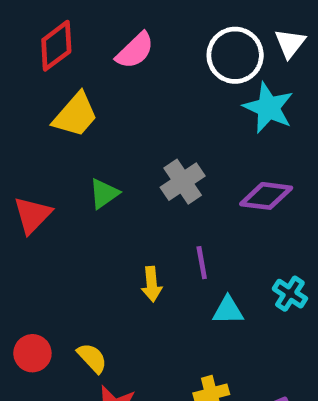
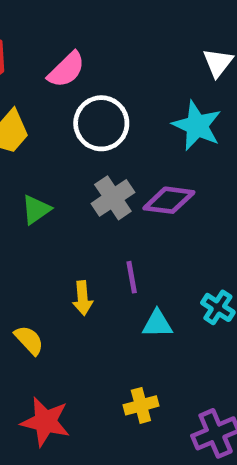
white circle: (235, 55) -> (101, 123), moved
purple diamond: (266, 196) -> (169, 200), moved
yellow semicircle: (92, 358) -> (29, 340), moved

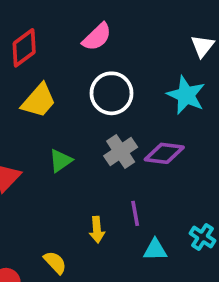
pink semicircle: (66, 70) -> (97, 37), moved

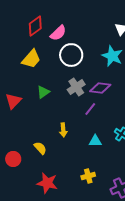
pink semicircle: (97, 37) -> (58, 33), moved
red diamond: (24, 48) -> (35, 26), moved
purple line: (135, 213) -> (90, 109), moved, turned 48

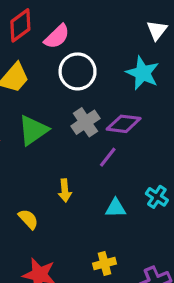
green triangle: (43, 92) -> (33, 130), size x1.5

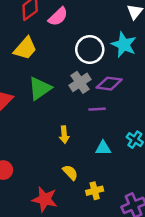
white circle: (78, 71) -> (90, 49), moved
purple line: (108, 157) -> (97, 109), turned 49
yellow semicircle: (28, 219) -> (70, 172), moved

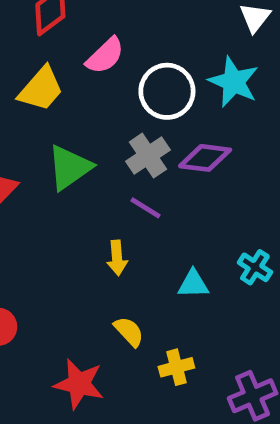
pink semicircle: (58, 17) -> (105, 56), moved
purple line: (97, 109) -> (146, 208), moved, turned 35

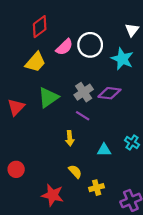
white circle: (167, 91) -> (90, 45), moved

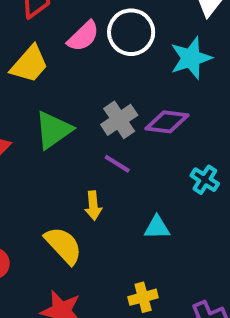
cyan star: (122, 59) -> (191, 58), turned 30
cyan cross: (132, 143) -> (205, 180), moved
yellow semicircle: (75, 171) -> (63, 245), moved, size x1.5

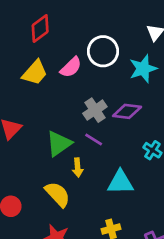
pink semicircle: (83, 36) -> (71, 67), moved
green triangle: (53, 130) -> (59, 143), moved
cyan triangle: (157, 227) -> (120, 182), size x1.5

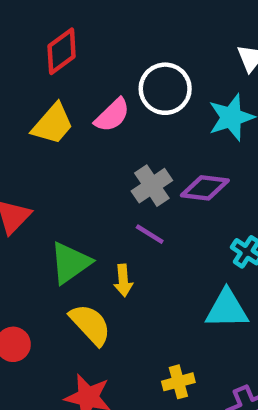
green triangle: (59, 143) -> (70, 263), moved
cyan triangle: (120, 182) -> (227, 309), moved

